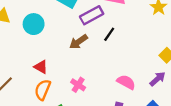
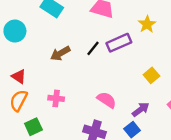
purple rectangle: (92, 15) -> (119, 43), moved
purple arrow: (158, 79) -> (141, 109), moved
pink cross: (78, 85) -> (56, 98), turned -32

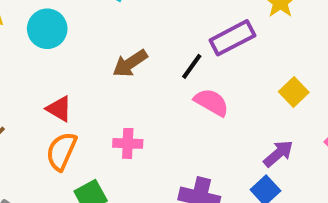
black line: (93, 48) -> (192, 66), moved
pink semicircle: (107, 100) -> (211, 102), moved

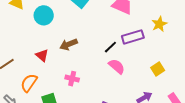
brown arrow: (130, 63) -> (68, 44), moved
orange semicircle: (61, 151) -> (29, 83), moved

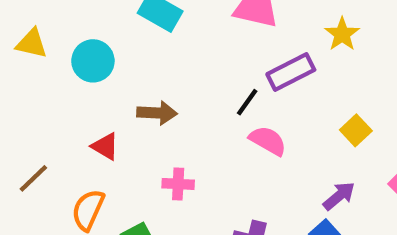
brown arrow: (68, 44) -> (157, 113), turned -144

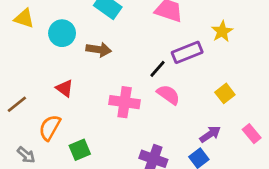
brown arrow: (157, 113) -> (99, 49), moved
pink cross: (178, 184) -> (125, 102), moved, size x1.5

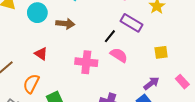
purple rectangle: (187, 52) -> (132, 23), turned 55
yellow square: (225, 93) -> (161, 52), turned 32

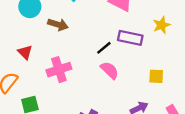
purple rectangle: (132, 23) -> (130, 38), turned -30
pink cross: (86, 62) -> (59, 70), moved, turned -35

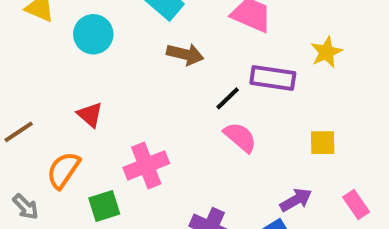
brown arrow: (58, 25) -> (185, 54), moved
pink cross: (59, 70) -> (146, 165), moved

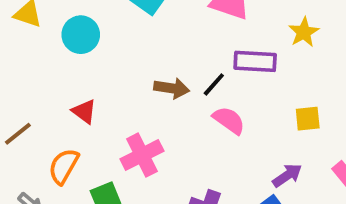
brown arrow: (185, 54) -> (172, 88), moved

